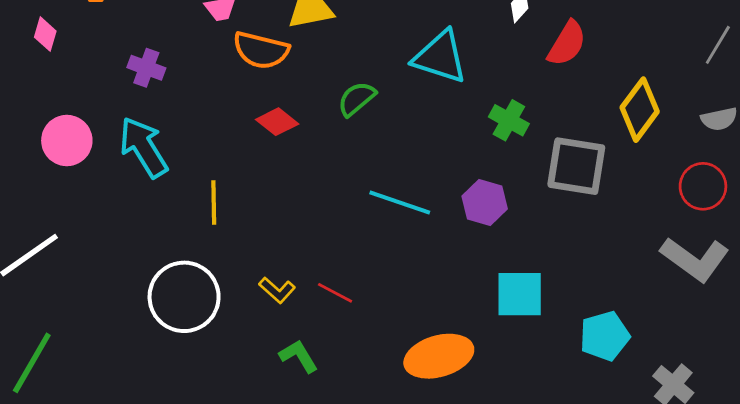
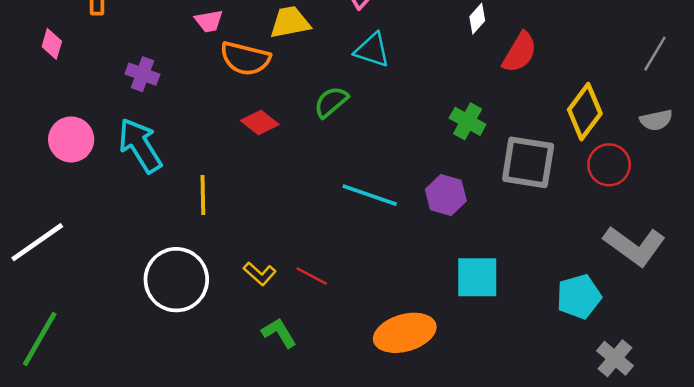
cyan triangle: (440, 57) -> (372, 50), moved, size x0.7
red circle: (703, 186) -> (609, 165), moved
cyan pentagon: (605, 336) -> (579, 297), moved

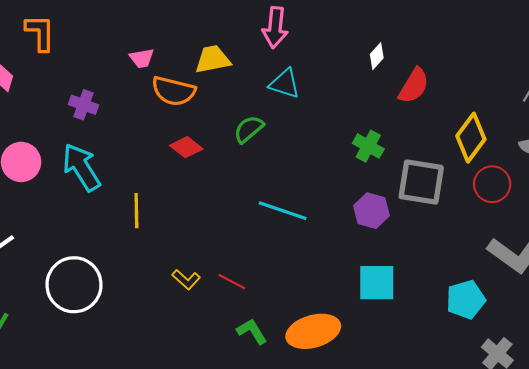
purple hexagon: (446, 195) -> (371, 211), moved
white circle: (176, 280) -> (74, 285), moved
green L-shape: (279, 333) -> (252, 331), moved

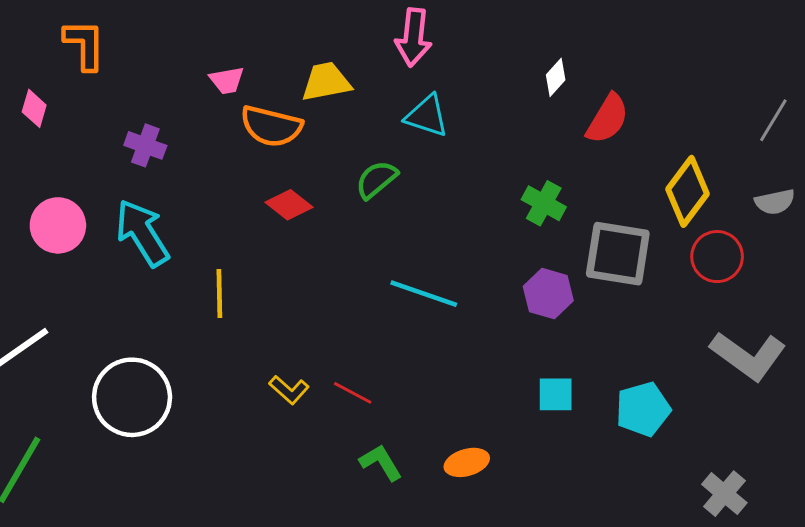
cyan square: (377, 283) -> (556, 394), size x0.7
cyan pentagon: (466, 300) -> (643, 409), moved
orange ellipse: (313, 331) -> (467, 462), size x0.6

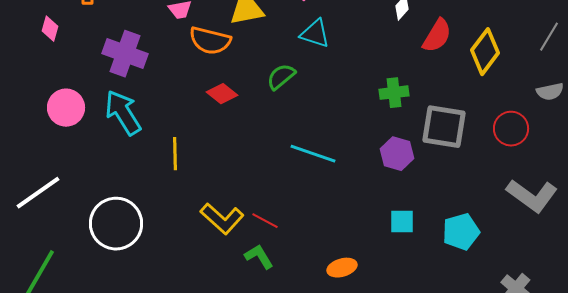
purple cross: (145, 145) -> (125, 54), size x1.6
yellow diamond: (687, 191) -> (485, 52), moved
green cross: (544, 203) -> (394, 93), turned -36
yellow L-shape: (289, 390) -> (222, 219), size x1.6
green L-shape: (381, 462) -> (259, 257), moved

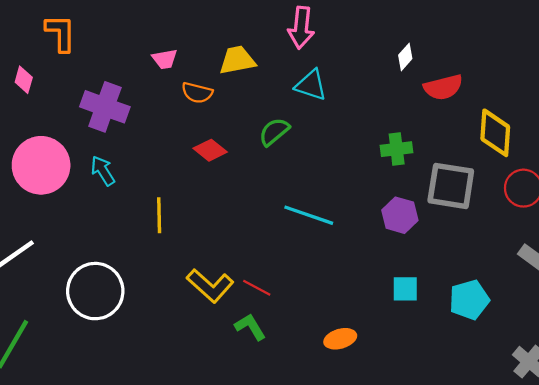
red semicircle: (437, 36) -> (443, 87), turned 45
orange semicircle: (210, 41) -> (197, 93), size x0.7
yellow diamond: (485, 52) -> (495, 133), moved, turned -33
pink circle: (66, 108) -> (41, 165), size x1.4
cyan arrow: (123, 113) -> (103, 171), size x0.6

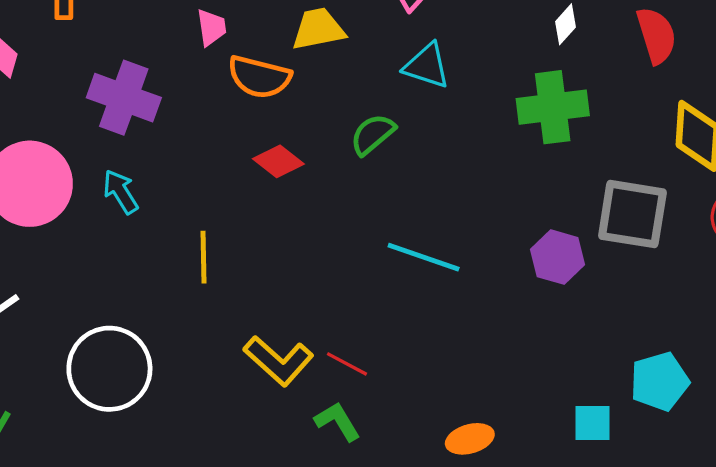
pink trapezoid: (165, 59) -> (211, 27), turned -88
red semicircle: (443, 87) -> (656, 35), moved, turned -93
orange semicircle: (197, 93) -> (259, 77), size x1.4
green cross: (397, 149) -> (553, 107), moved, size x1.5
cyan square: (405, 289) -> (593, 423), moved

